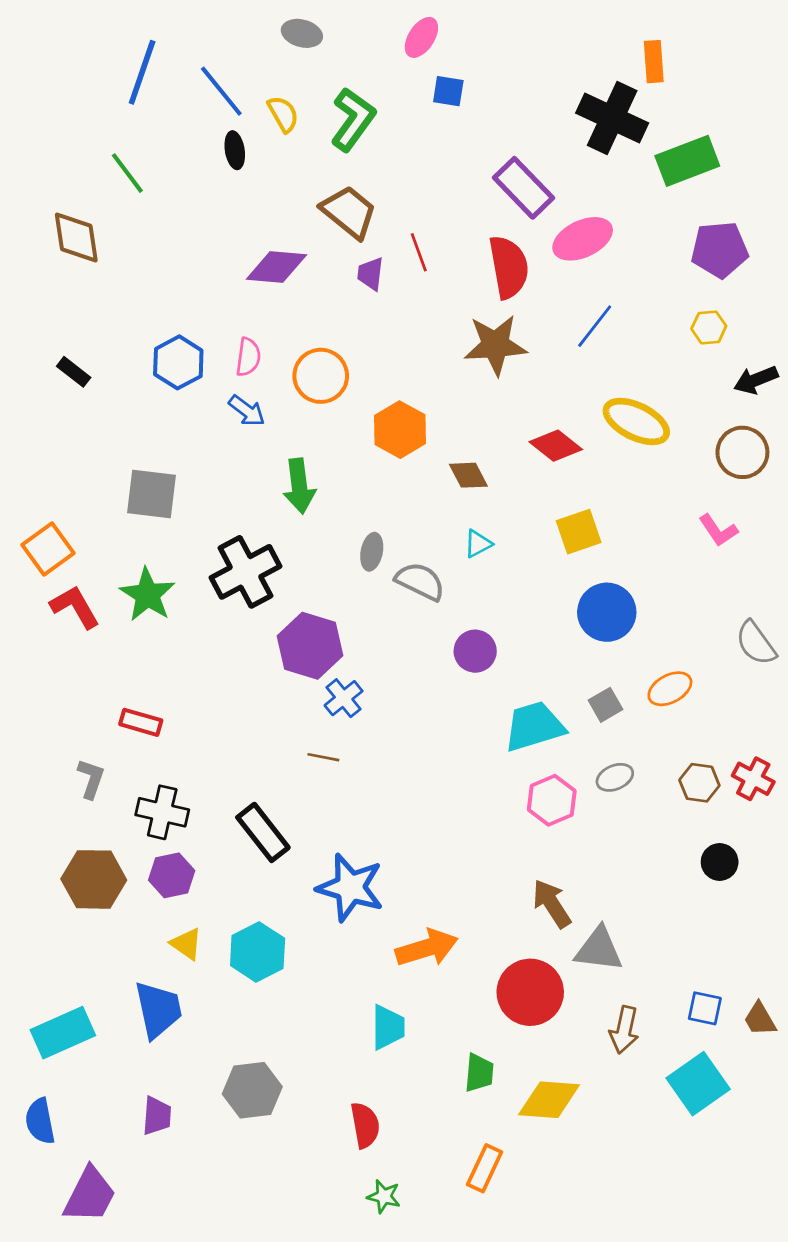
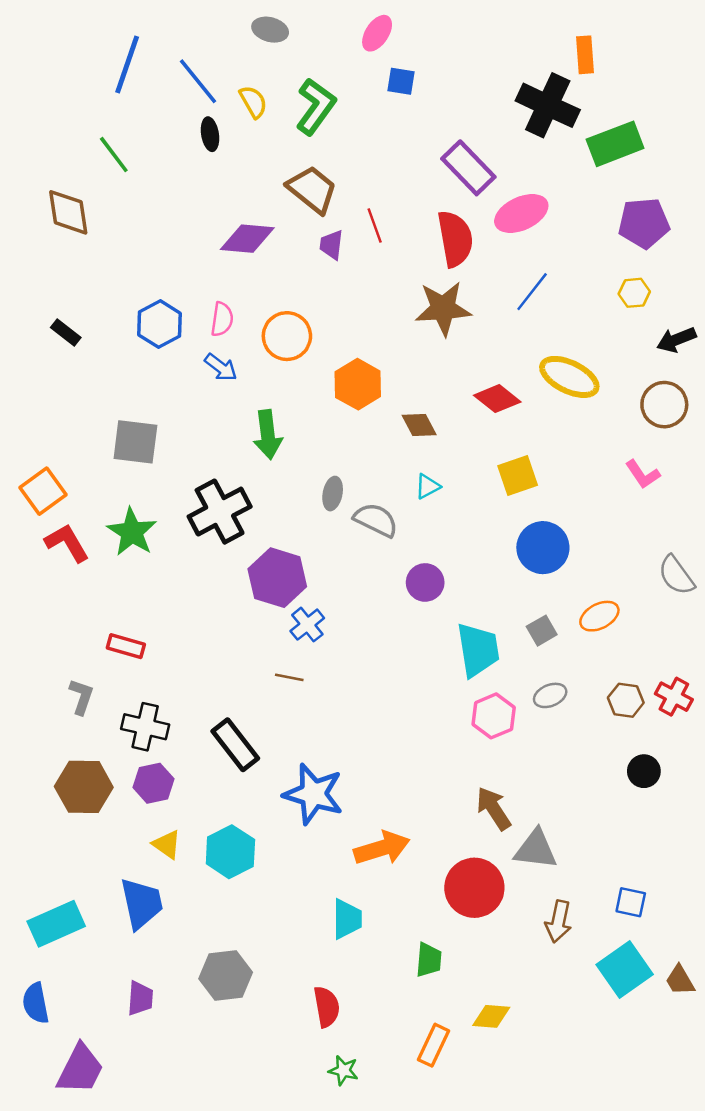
cyan trapezoid: (534, 726) -> (478, 650), turned 98
brown trapezoid: (760, 1019) -> (680, 980), moved
yellow diamond: (549, 1100) -> (491, 1016), moved, size x0.7

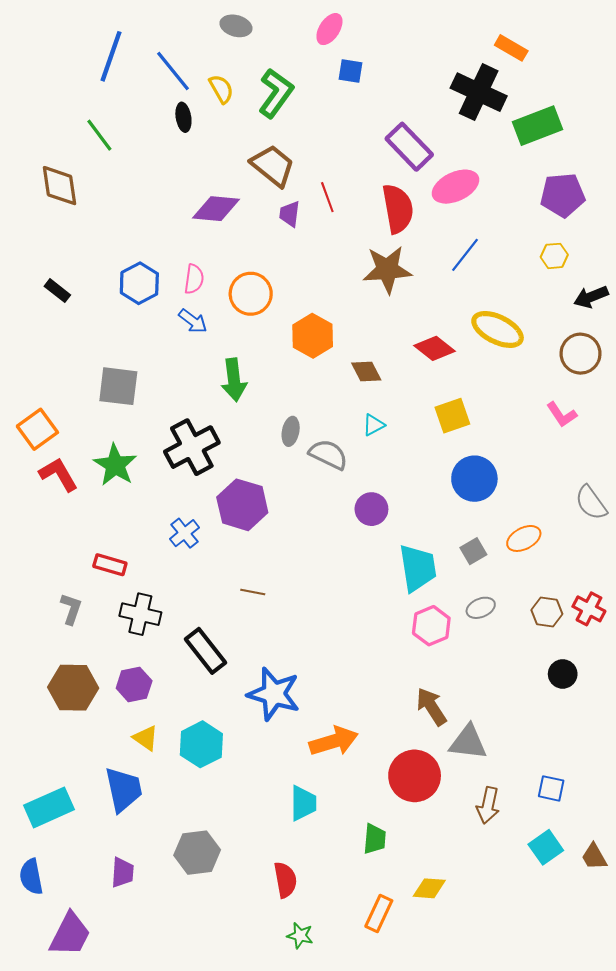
orange rectangle: (585, 55) -> (511, 48), turned -56
blue cross: (307, 625) -> (185, 533), moved
black cross: (145, 727) -> (140, 614), moved
cyan square: (625, 969) -> (546, 847), size x0.7

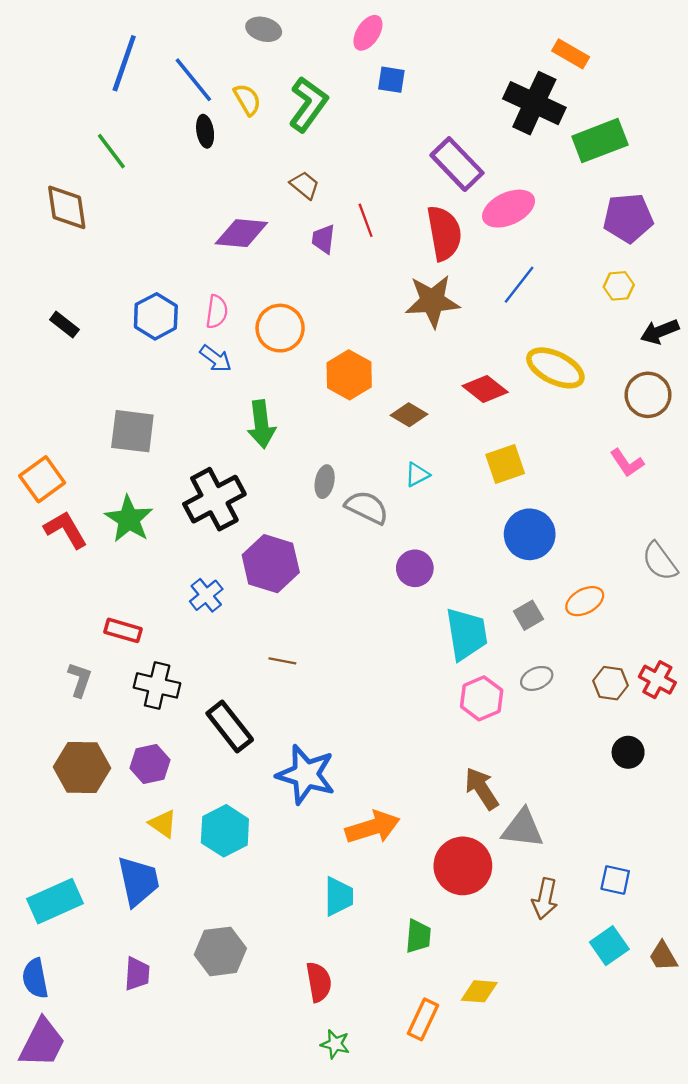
brown trapezoid: (273, 166) -> (305, 185), size x0.6
brown diamond: (366, 371) -> (409, 415), turned -32
purple trapezoid: (70, 934) -> (42, 1043), moved

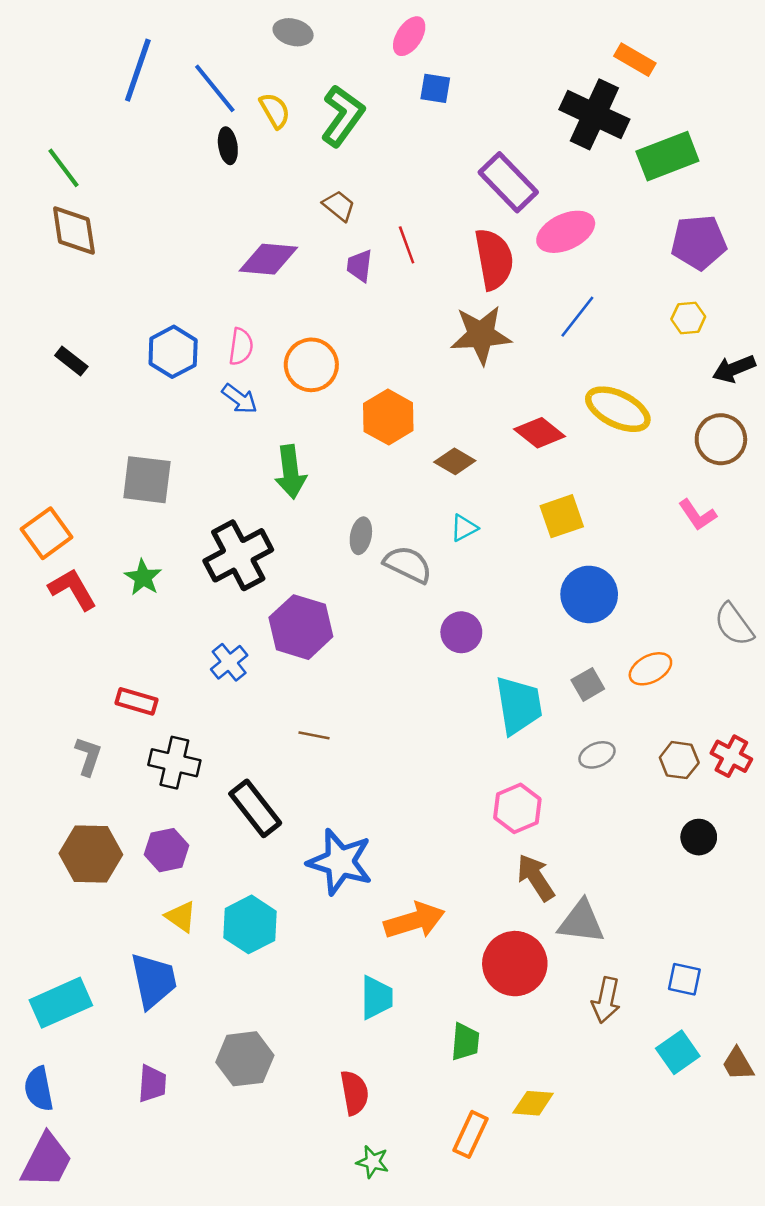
green line: (111, 151) -> (63, 168), moved
green star: (129, 519) -> (143, 577), size x0.7
pink hexagon: (482, 698) -> (517, 808), moved

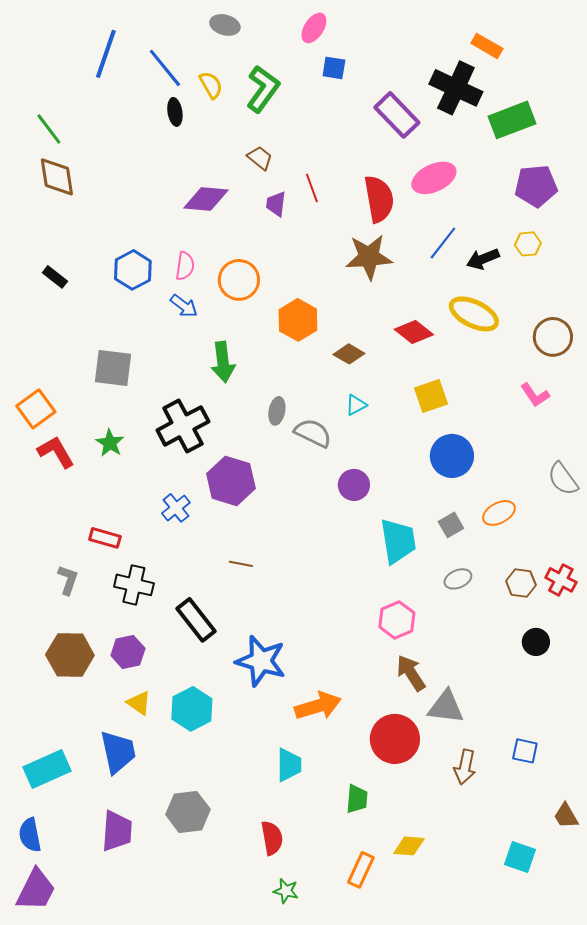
purple rectangle: (508, 182) -> (397, 115), moved
black arrow: (734, 369) -> (483, 259), moved
cyan square: (678, 1052) -> (520, 857), moved, turned -36
purple trapezoid: (152, 1084) -> (117, 831), size x1.4

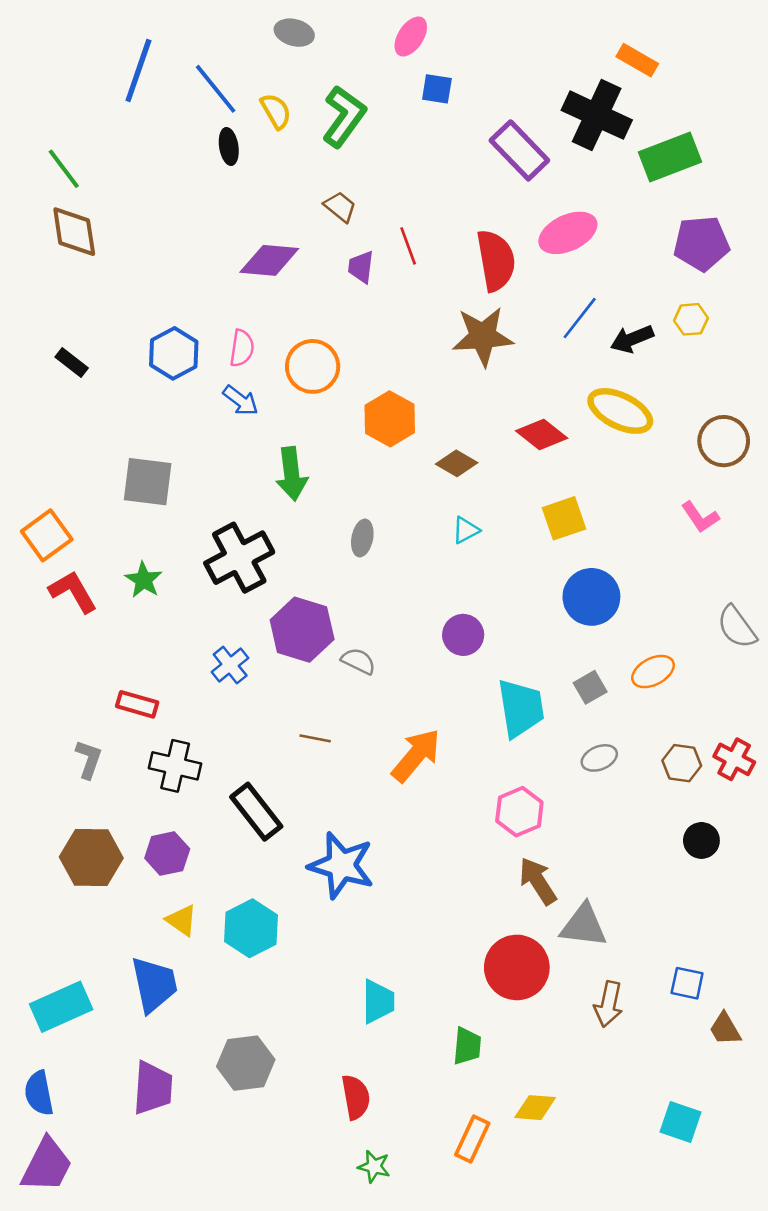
gray semicircle: (313, 433) -> (358, 661), moved, size x0.7
orange arrow: (318, 706) -> (416, 755), moved, turned -33
brown trapezoid: (566, 816) -> (725, 1029), moved

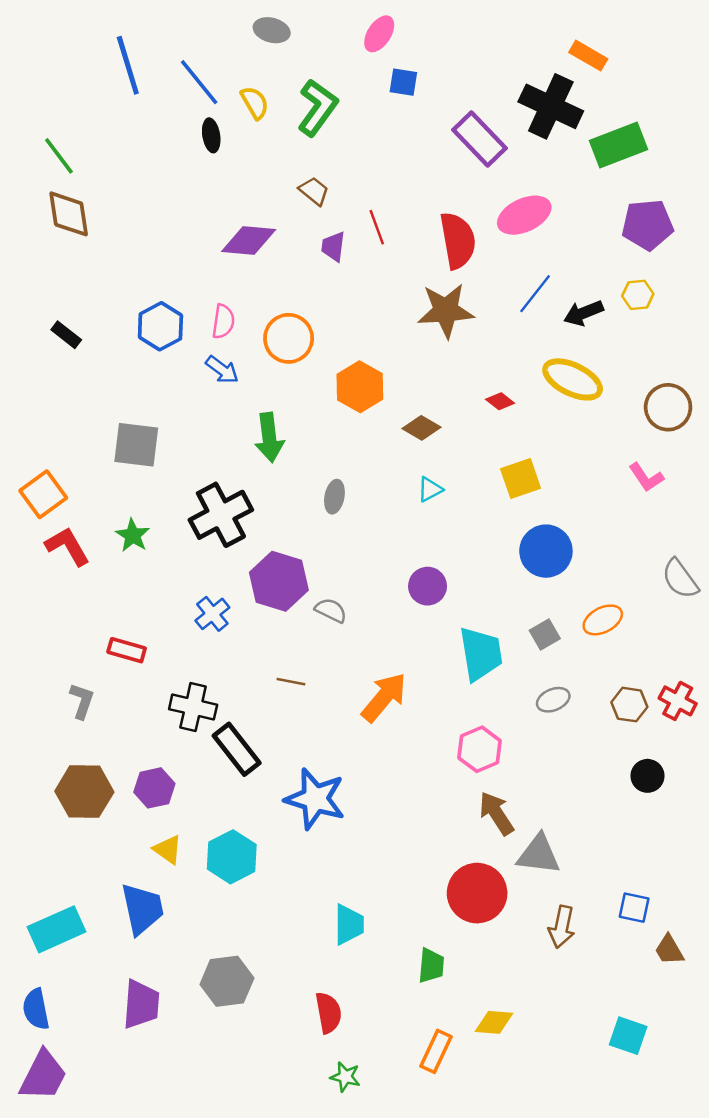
blue line: (138, 71) -> (128, 65), turned -36
red diamond: (542, 435) -> (500, 401), size x0.6
black cross: (175, 766) -> (193, 707), moved

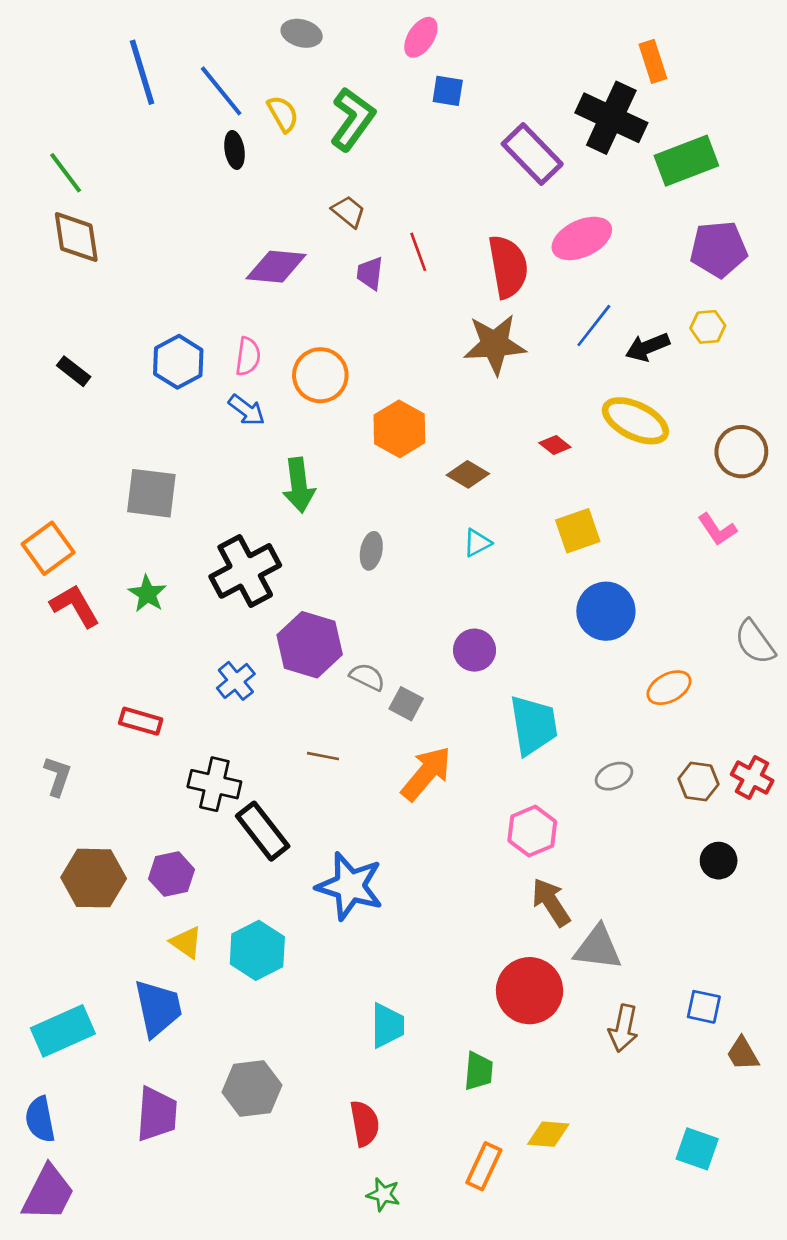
orange rectangle: (588, 56) -> (653, 61), turned 42
gray square: (545, 634) -> (406, 704), moved, turned -32
gray L-shape: (82, 701) -> (58, 776), moved

